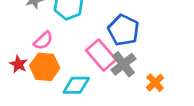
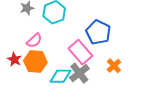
gray cross: (124, 64) -> (79, 73), moved
orange cross: (155, 83) -> (114, 66), moved

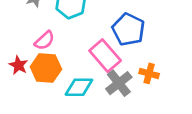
orange cross: (114, 66) -> (149, 73), turned -32
gray cross: (79, 73) -> (119, 83), moved

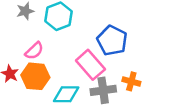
gray cross: (119, 83) -> (103, 90), turned 30

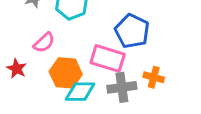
pink rectangle: (90, 65) -> (108, 58), turned -32
orange hexagon: (35, 76) -> (66, 73), moved

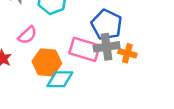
orange cross: (154, 77) -> (127, 53), moved
gray cross: (122, 87) -> (107, 47), moved

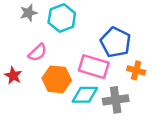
gray cross: (107, 47) -> (116, 100), moved
cyan diamond: (60, 79) -> (85, 95), moved

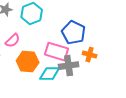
gray cross: (116, 100) -> (69, 66), moved

